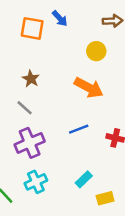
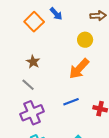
orange square: (32, 28) -> (34, 22), turned 36
orange arrow: (89, 88) -> (79, 69), turned 105

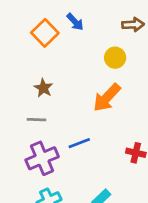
gray line: (28, 85) -> (37, 120), turned -40
blue line: (71, 102) -> (79, 143), moved

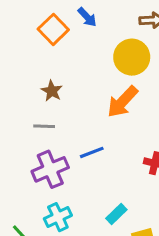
yellow circle: (115, 58) -> (132, 57), size x1.5

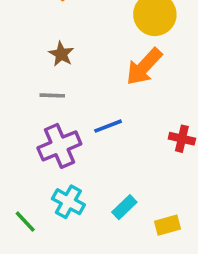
cyan rectangle: (116, 214) -> (124, 207), moved
cyan cross: (58, 217) -> (68, 202), turned -36

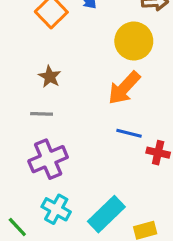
blue line: (108, 126) -> (129, 133), moved, turned 35
cyan rectangle: (124, 207) -> (106, 214), size x1.6

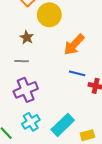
yellow circle: (134, 41) -> (49, 15), moved
cyan cross: (56, 209) -> (31, 122), turned 30

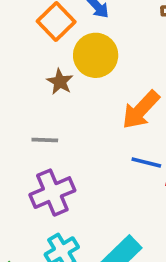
brown star: (27, 37) -> (60, 82), moved

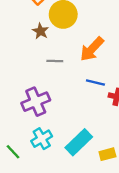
gray line: (45, 140) -> (55, 61), moved

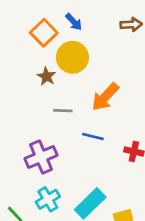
blue line: (95, 82) -> (93, 137), moved

